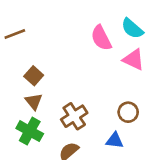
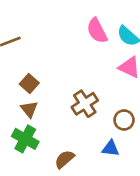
pink semicircle: (101, 38) -> (97, 31), moved
brown cross: (74, 116) -> (85, 104), moved

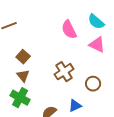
pink semicircle: (97, 31) -> (69, 30), moved
blue triangle: (111, 148) -> (75, 106), moved, turned -32

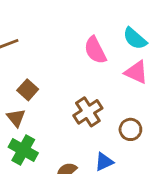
brown triangle: (23, 76) -> (16, 118), moved

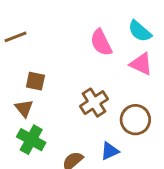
brown square: (28, 90) -> (35, 81), turned -30
brown circle: (130, 129) -> (135, 120), size x1.4

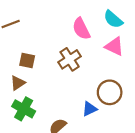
brown cross: (94, 103) -> (70, 59), moved
brown triangle: (24, 108) -> (18, 83), turned 35
blue triangle: (110, 151) -> (90, 109), moved

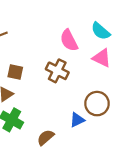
brown cross: (70, 59) -> (57, 71), turned -30

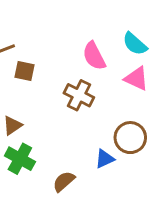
brown square: (15, 72) -> (24, 71), moved

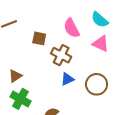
brown square: (24, 71) -> (39, 38), moved
blue triangle: (105, 159) -> (67, 79), moved

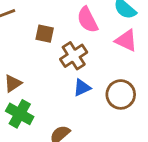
brown cross: (61, 55) -> (74, 56), turned 30

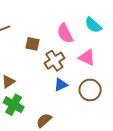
pink triangle: (126, 41) -> (87, 58), moved

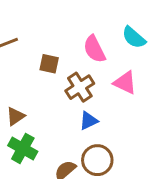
brown circle: (90, 90) -> (97, 160), moved

